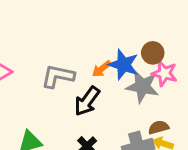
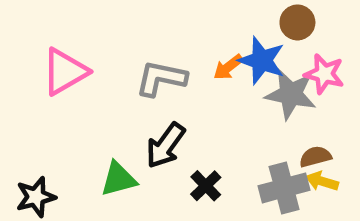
brown circle: (153, 53) -> (297, 22), moved
black arrow: (87, 101) -> (165, 145), moved

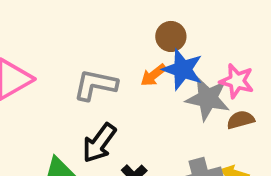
brown circle: (297, 22) -> (171, 36), moved
brown semicircle: (315, 157) -> (241, 120), moved

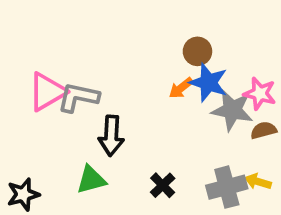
gray L-shape: (95, 85) -> (78, 97), moved
black arrow: (99, 143) -> (111, 136), moved, turned -33

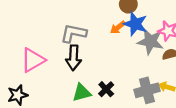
pink triangle: (47, 92) -> (33, 60), moved
gray L-shape: (78, 97) -> (74, 33), moved
green triangle: (91, 180) -> (82, 93), moved

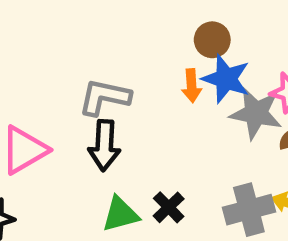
orange arrow: (118, 27) -> (192, 86), turned -56

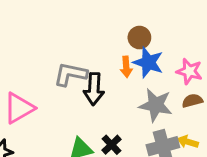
gray star: (256, 113) -> (156, 105), moved
black arrow: (104, 145) -> (94, 89), moved

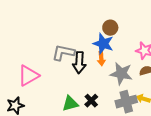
blue star: (148, 62) -> (103, 44), moved
orange arrow: (126, 67) -> (101, 59), moved

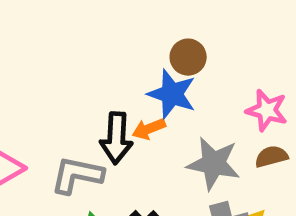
gray L-shape: (63, 53) -> (77, 175), moved
orange arrow: (101, 59) -> (149, 129), moved, turned 72

